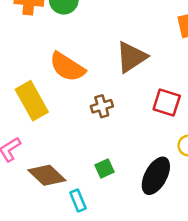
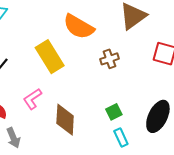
brown diamond: (47, 175) -> (65, 120), turned 52
cyan rectangle: (78, 201) -> (121, 138), moved

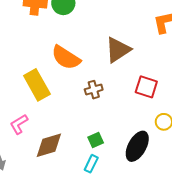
brown diamond: (65, 120) -> (49, 145), turned 68
cyan rectangle: (121, 138) -> (91, 164), moved, turned 48

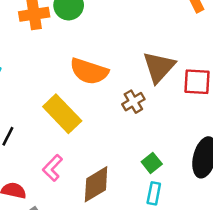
brown triangle: (118, 50) -> (159, 67), moved

